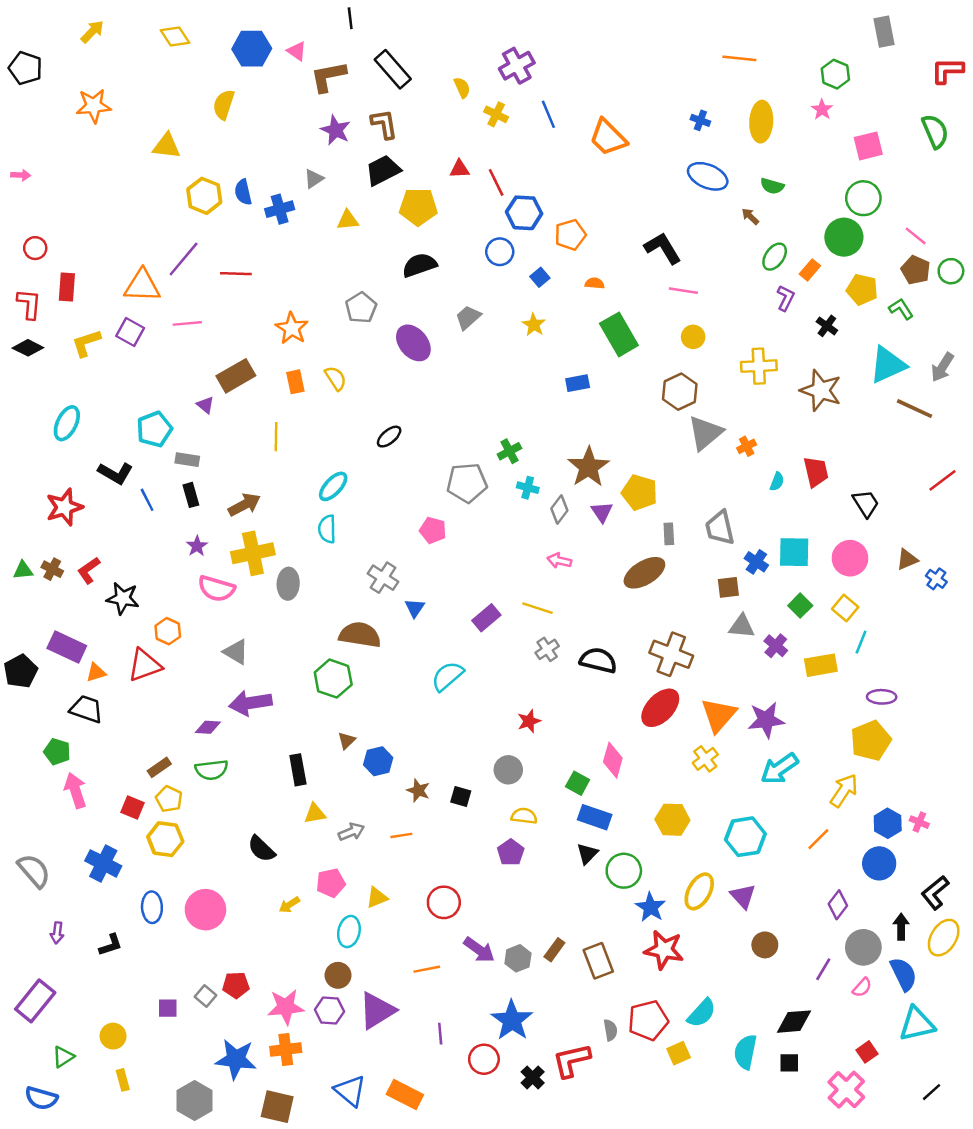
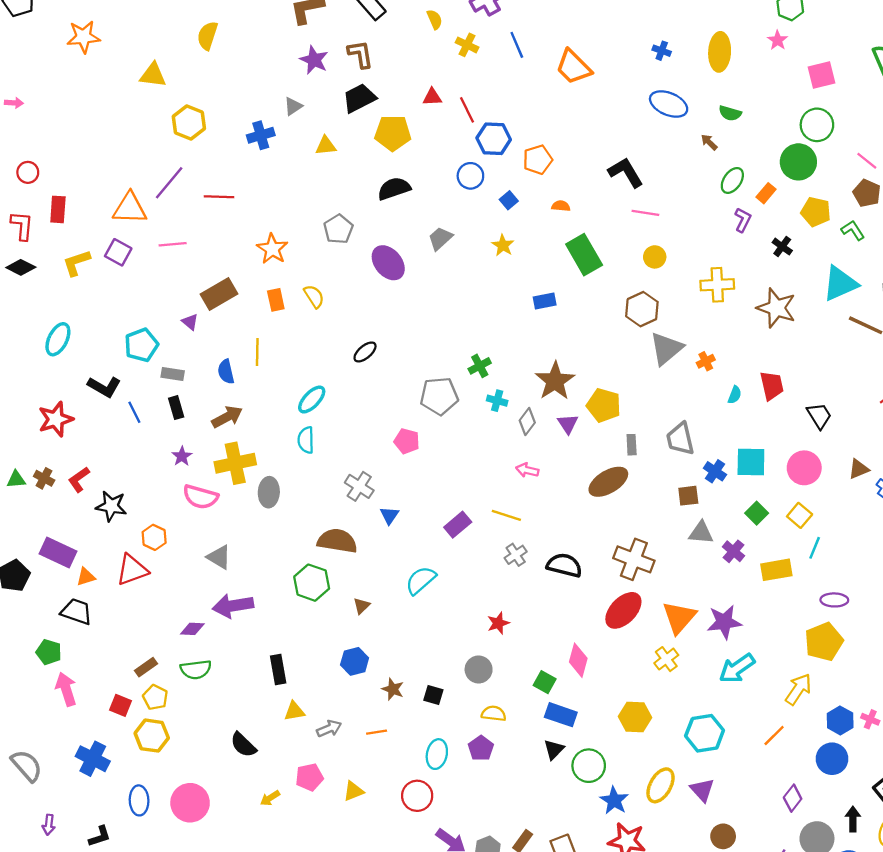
blue semicircle: (243, 192) -> (226, 372), moved
brown triangle: (347, 741) -> (362, 606), moved
cyan ellipse: (349, 932) -> (437, 754), moved

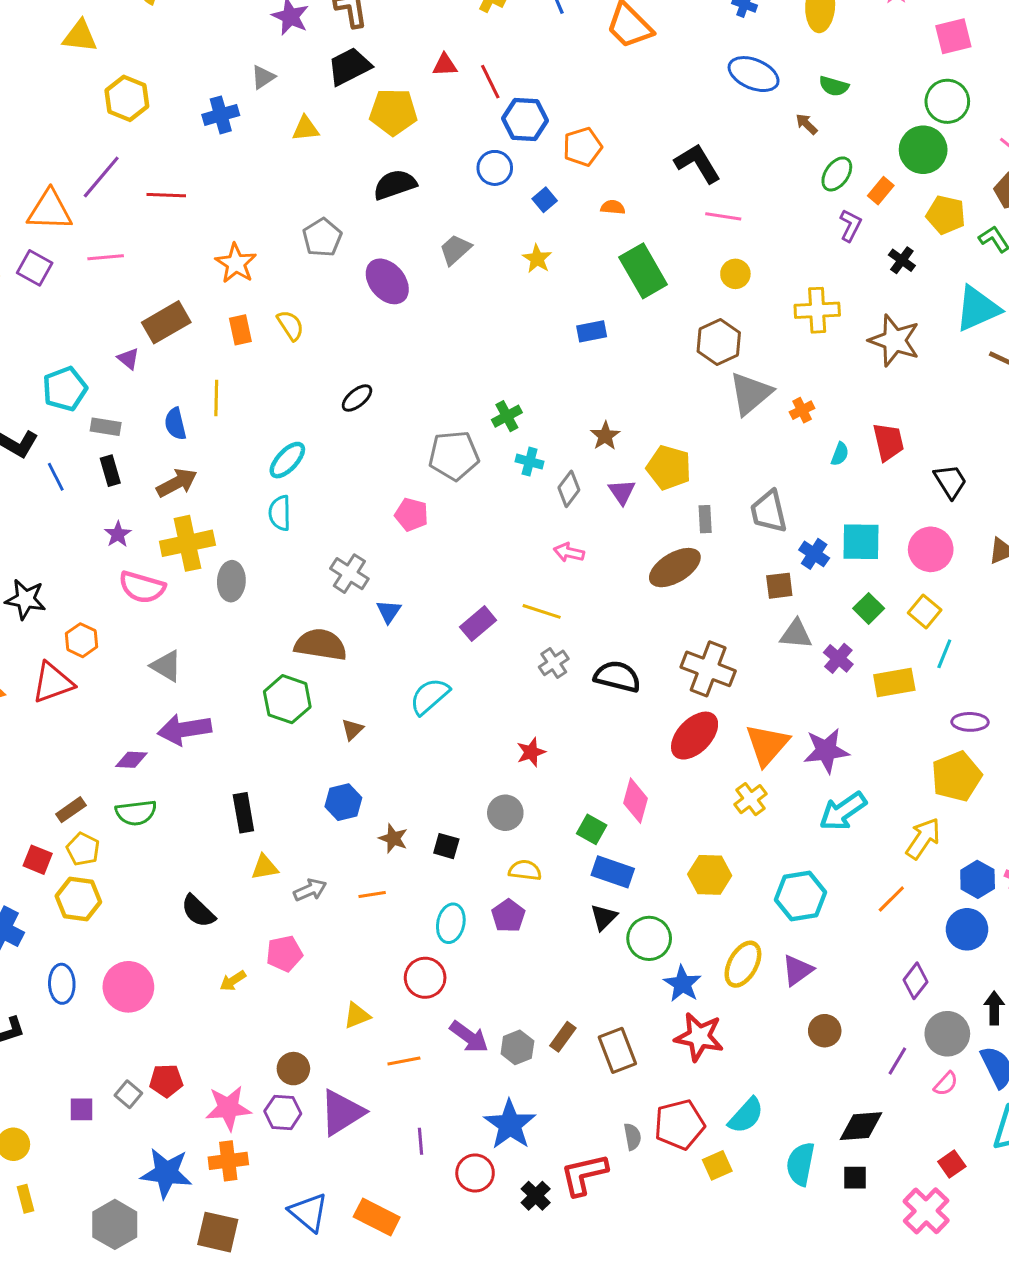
brown star: (555, 381) -> (605, 436), size x0.6
purple triangle: (702, 790) -> (797, 970), turned 36
yellow triangle: (353, 791) -> (357, 1016), moved

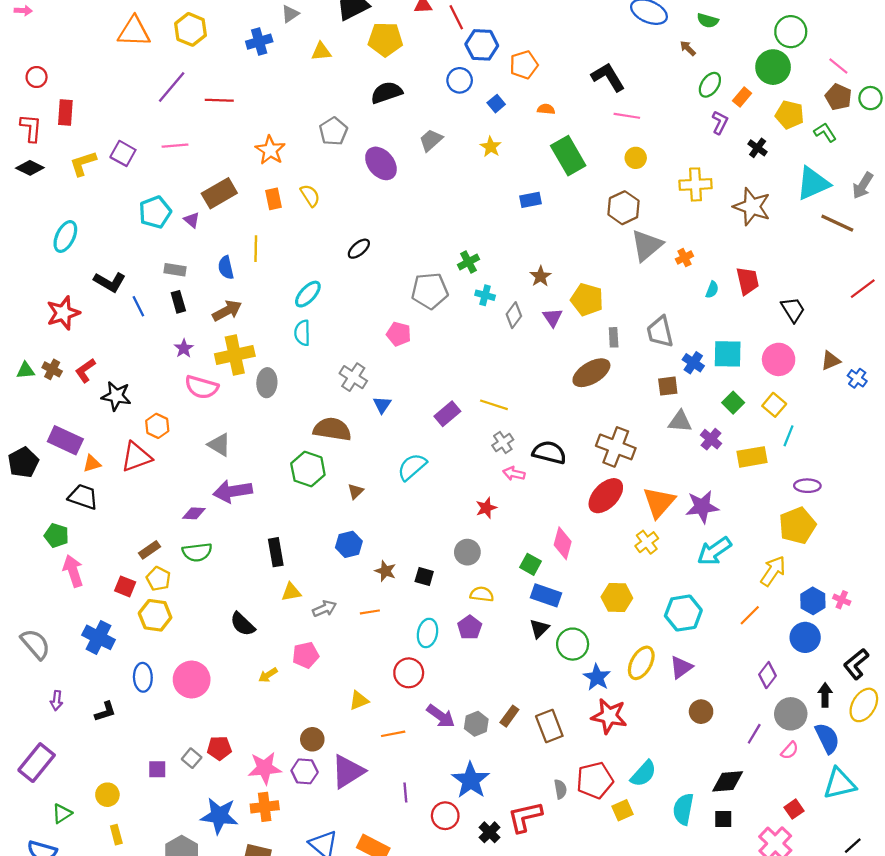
orange triangle: (50, 210) -> (134, 32), moved
cyan pentagon: (65, 389) -> (155, 212), moved
pink arrow: (569, 552) -> (514, 474), moved

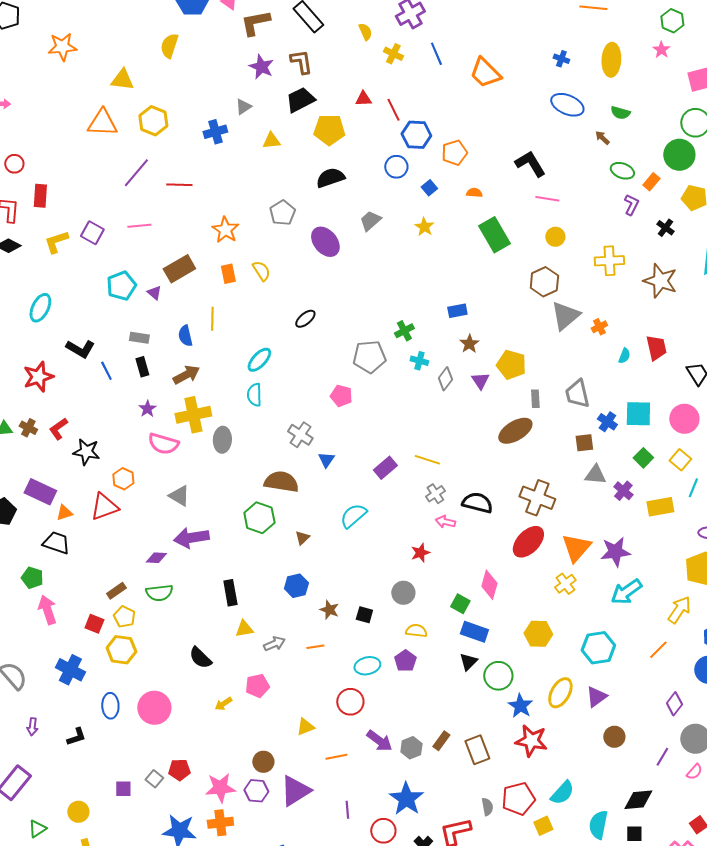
green ellipse: (710, 85) -> (622, 171), turned 75
blue rectangle: (530, 200) -> (457, 311), moved
cyan ellipse: (427, 633) -> (367, 666), turned 65

